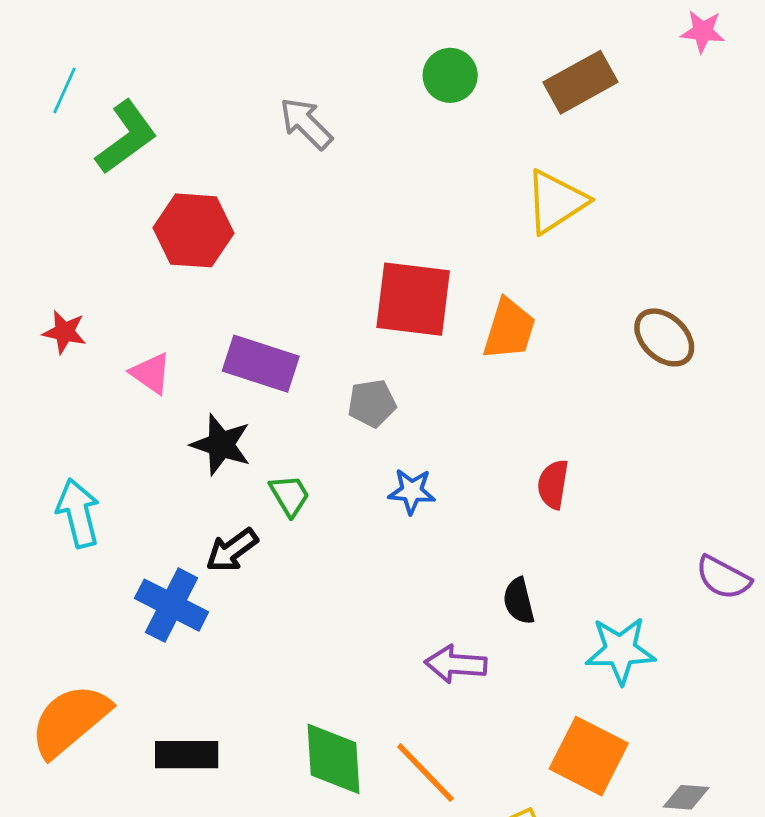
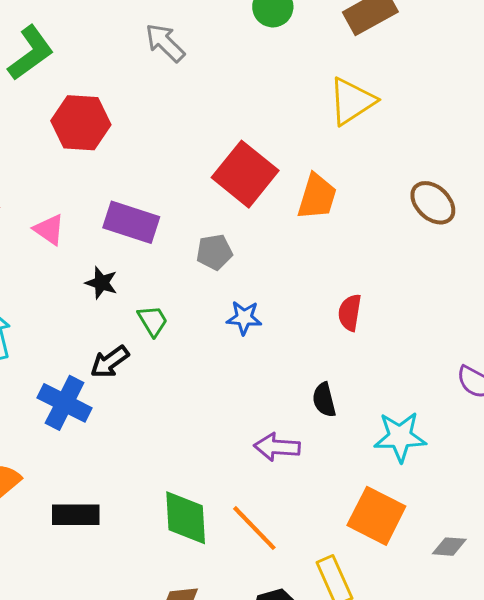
red square: (413, 299) -> (245, 174), turned 32
black star: (221, 445) -> (101, 283), size x0.7

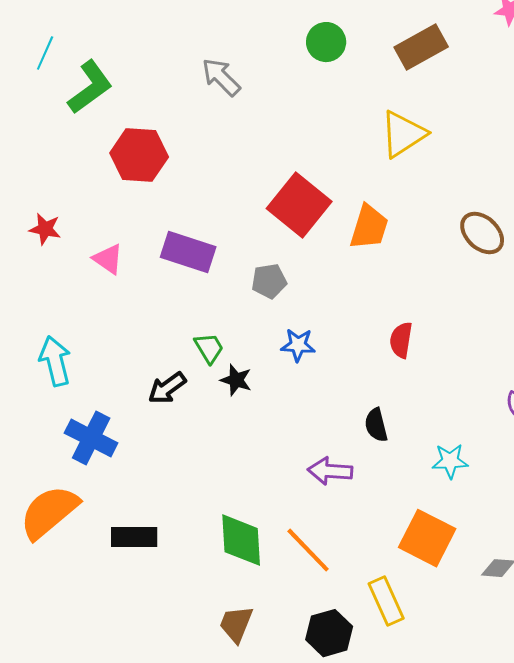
black star: (101, 283) -> (236, 380), moved
blue cross: (65, 403) -> (91, 438), moved
cyan star: (400, 437) -> (450, 461), size x0.7

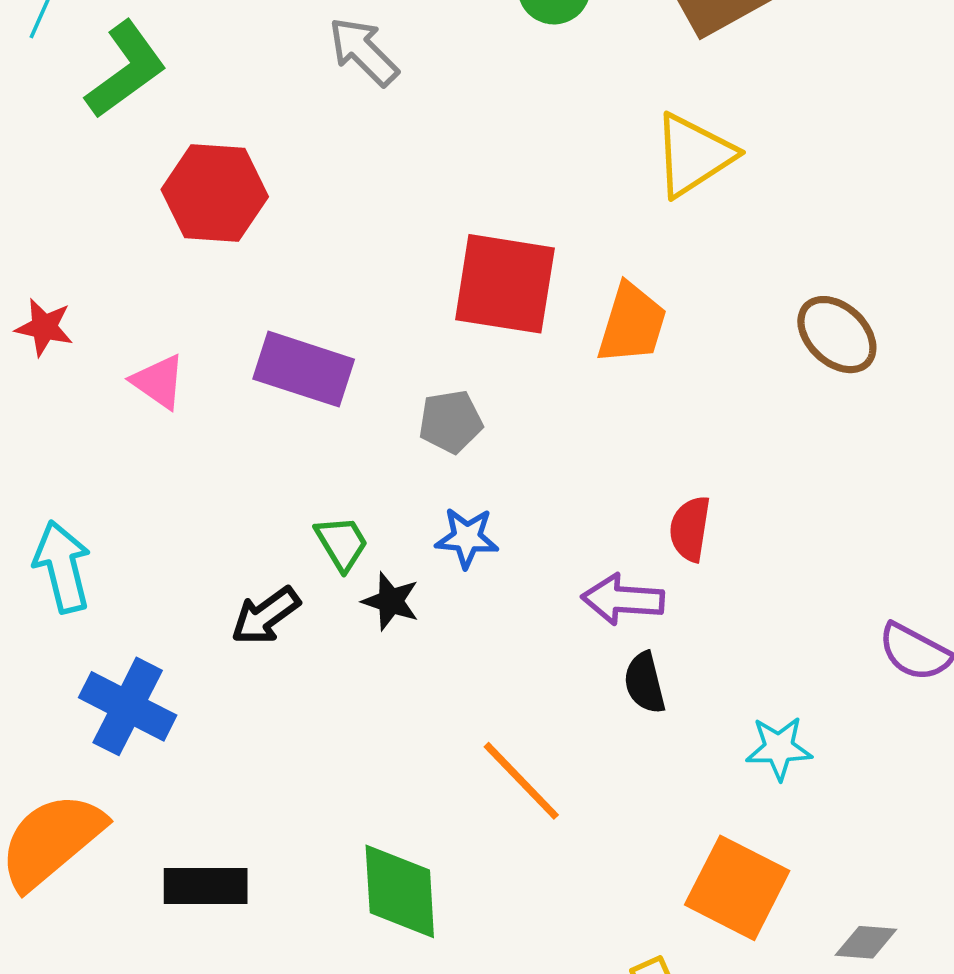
red square: (299, 205) -> (505, 284), turned -30
blue star: (298, 345) -> (467, 538), moved
purple arrow: (330, 471) -> (623, 599), moved
orange line: (308, 550) -> (521, 781), moved

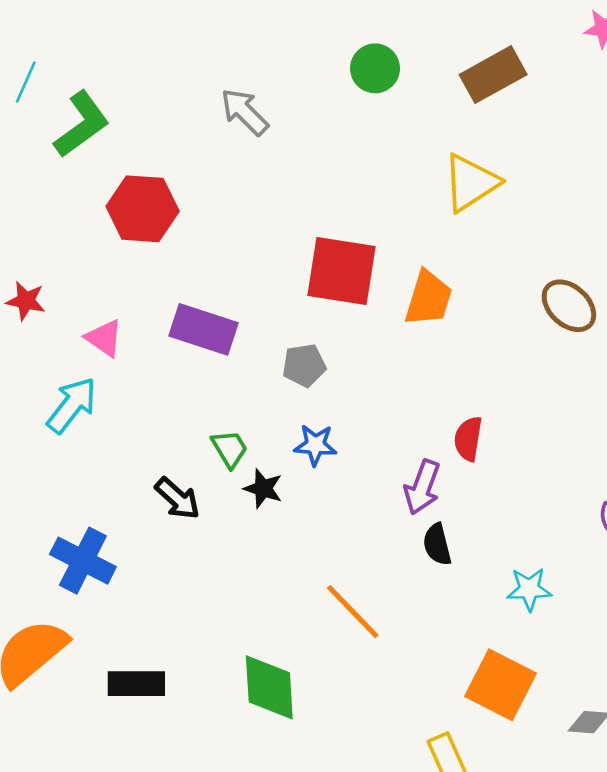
cyan arrow: (62, 567) -> (72, 405), moved, turned 52
purple arrow: (623, 599) -> (422, 487), turned -74
black arrow: (266, 616) -> (177, 498), turned -102

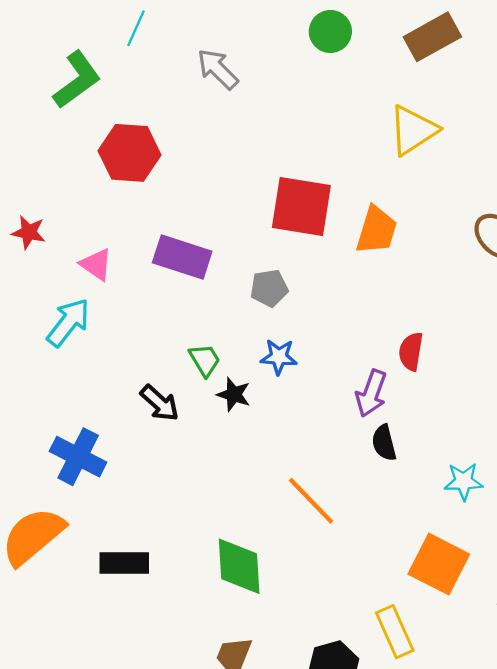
cyan line: (26, 82) -> (136, 28), moved

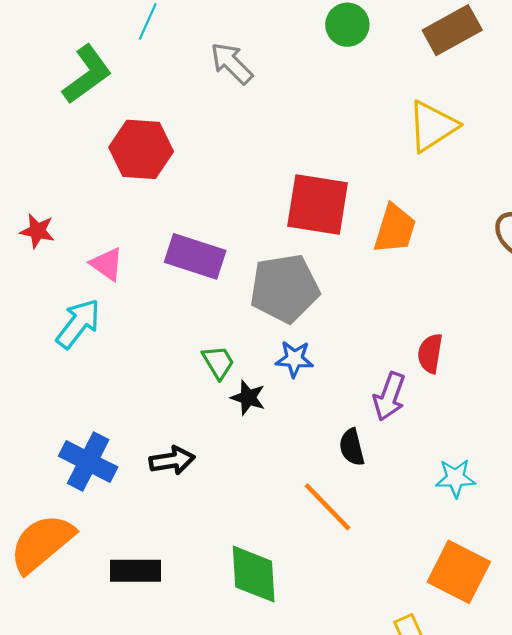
gray pentagon: (269, 288) -> (284, 288), size x1.8
black arrow: (160, 403) -> (172, 460), moved, turned -51
black semicircle: (384, 443) -> (352, 447), moved
cyan star: (464, 481) -> (455, 478), moved

